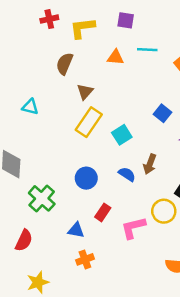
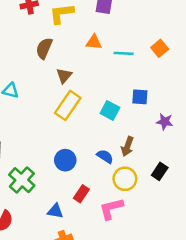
cyan line: (147, 50) -> (124, 53), moved
blue square: (163, 113) -> (140, 97), turned -35
cyan square: (122, 135) -> (110, 110), moved, turned -30
yellow circle: (164, 211) -> (125, 179), moved

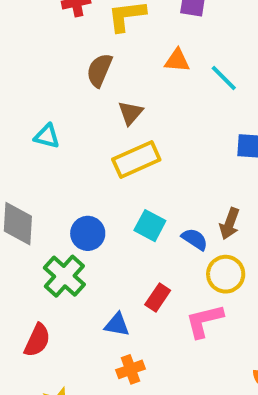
cyan line: (124, 53) -> (224, 78), turned 42
yellow rectangle: (68, 105) -> (136, 160), turned 32
cyan square: (110, 110) -> (150, 226), moved
blue circle: (65, 160) -> (88, 233), moved

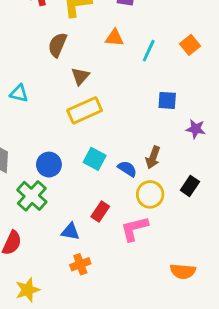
cyan line: (224, 78) -> (149, 51), turned 70

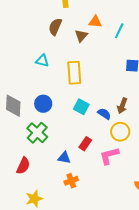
brown triangle: (80, 76) -> (81, 36), moved
cyan triangle: (19, 93) -> (42, 61), moved
yellow rectangle: (85, 110) -> (74, 73), turned -70
blue circle: (49, 165) -> (43, 104), moved

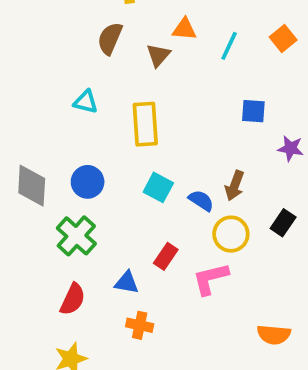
red semicircle: (23, 166) -> (73, 299), moved
orange cross: (71, 181) -> (140, 325), turned 32

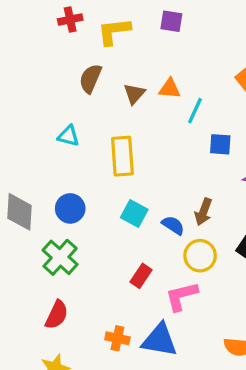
orange triangle: (184, 29) -> (170, 89), moved
cyan line: (229, 46) -> (195, 111), moved
blue triangle: (127, 282) -> (160, 340), moved, size x1.6

